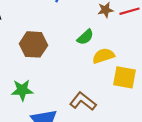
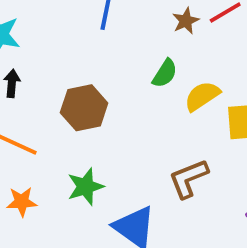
brown L-shape: (83, 101) -> (189, 179), turned -45

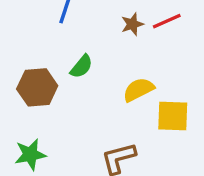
green semicircle: (165, 73) -> (81, 66), moved

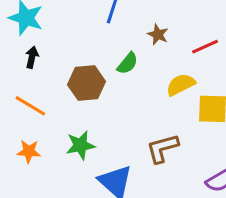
red line: (167, 21) -> (205, 47), moved
brown star: (132, 24) -> (158, 35), moved, turned -30

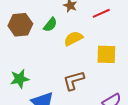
brown hexagon: (87, 83) -> (20, 25), moved
yellow semicircle: (181, 85) -> (73, 38), moved

